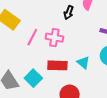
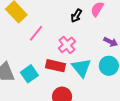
pink cross: (54, 38) -> (67, 45), moved, turned 30
cyan triangle: (83, 63) -> (81, 68), size x1.5

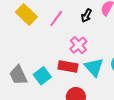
pink line: (36, 33) -> (56, 19), moved

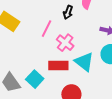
pink line: (56, 19) -> (47, 29), moved

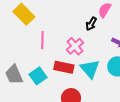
black arrow: (68, 12) -> (91, 24), moved
pink line: (47, 29) -> (42, 40), moved, turned -36

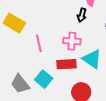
pink cross: (75, 46) -> (72, 41), turned -30

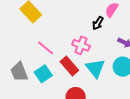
pink line: (39, 43) -> (45, 48), moved, turned -54
red rectangle: (67, 64) -> (69, 66), turned 36

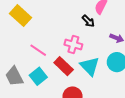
black arrow: (98, 23) -> (88, 21), turned -72

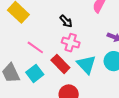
black arrow: (88, 21) -> (66, 21), moved

